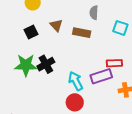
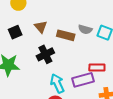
gray semicircle: (94, 13) -> (85, 29), moved, turned -80
black cross: (46, 64) -> (45, 54), moved

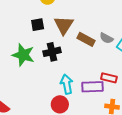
brown triangle: (41, 27) -> (64, 25), size x1.5
black cross: (45, 54) -> (52, 52), moved

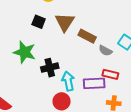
black square: (38, 25) -> (39, 22), turned 32
gray semicircle: (106, 38) -> (105, 51), moved
black cross: (52, 52) -> (50, 68), moved

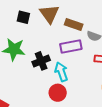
purple rectangle: (94, 83) -> (71, 47), moved

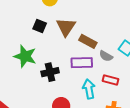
cyan arrow: (61, 72) -> (89, 89), moved

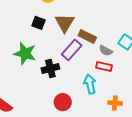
purple rectangle: (82, 63) -> (72, 50), moved, turned -45
red rectangle: (110, 80) -> (104, 67), moved

